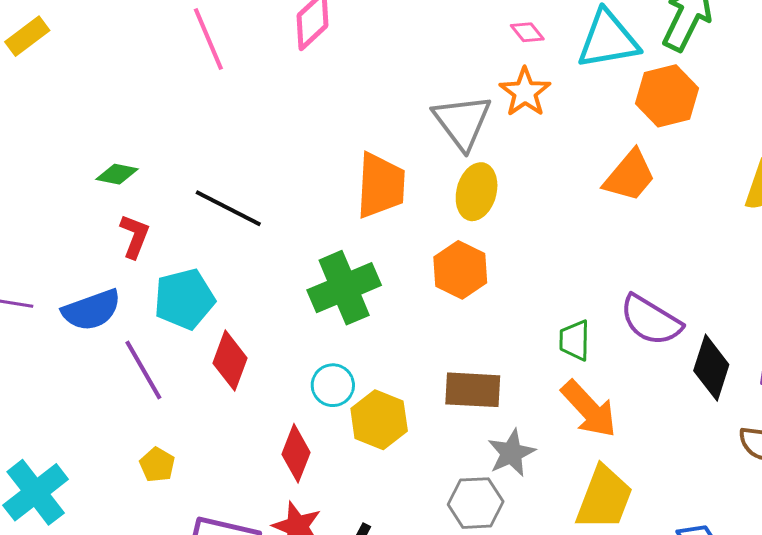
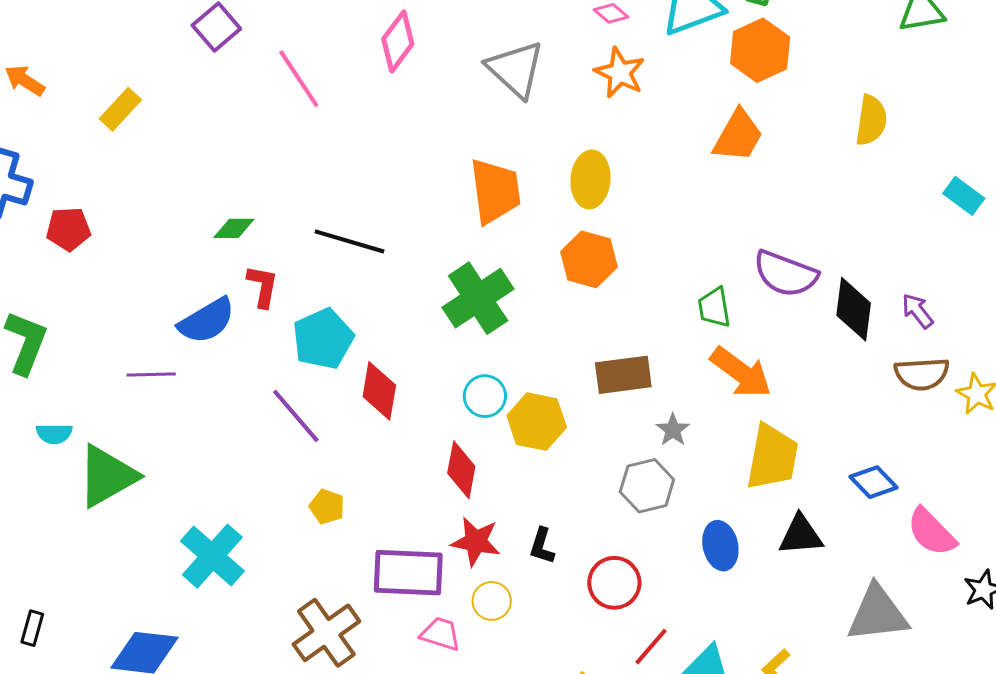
gray triangle: (462, 122) -> (515, 69), moved
blue semicircle: (92, 310) -> (207, 321), moved
gray star: (511, 453) -> (673, 430), size x0.7

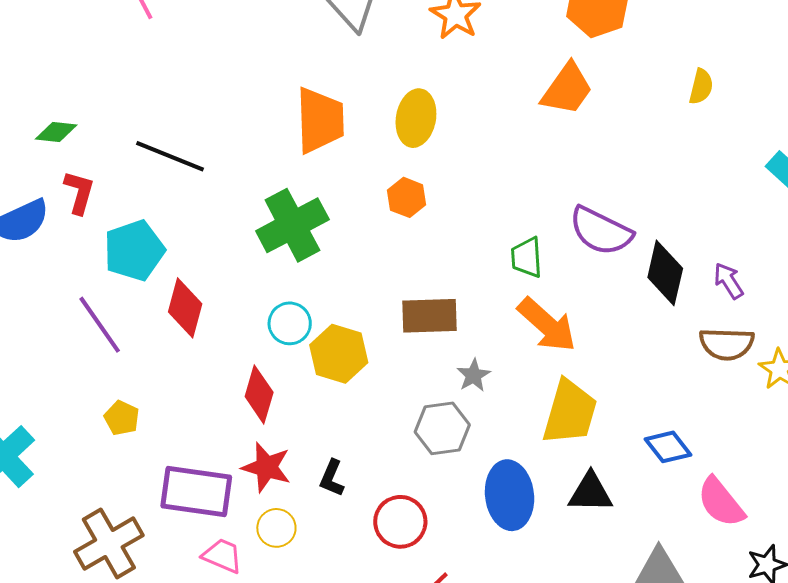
yellow semicircle: (871, 120) -> (701, 87), size x0.7
orange hexagon: (589, 259) -> (407, 197), size x0.7
blue ellipse: (720, 546) -> (510, 495), size x1.4

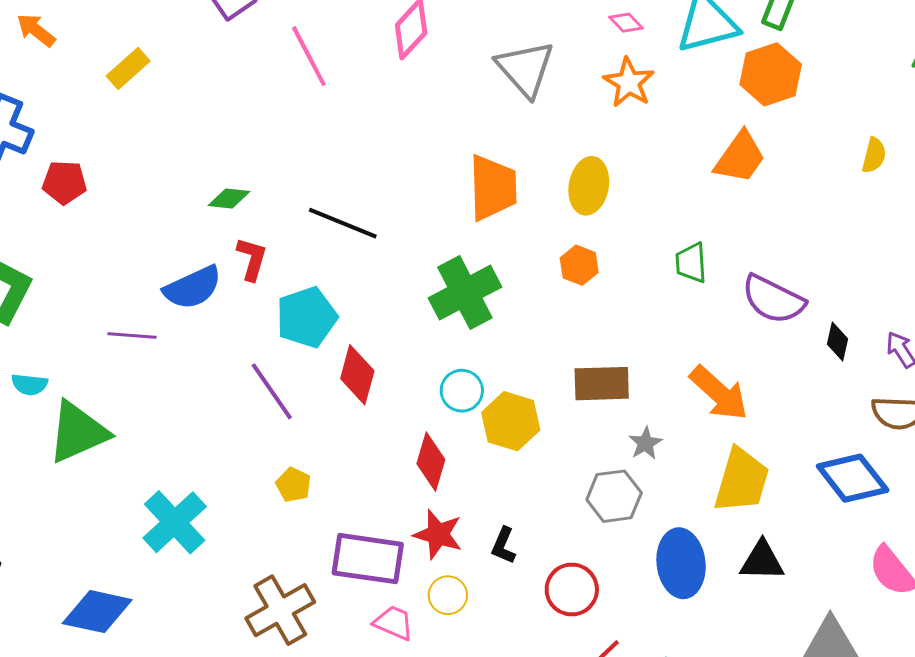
green trapezoid: (527, 257) -> (691, 263), moved
black diamond: (665, 273) -> (838, 342), size x0.6
blue diamond: (668, 447) -> (853, 478), moved, size x1.5

